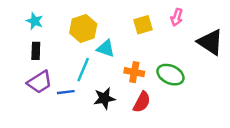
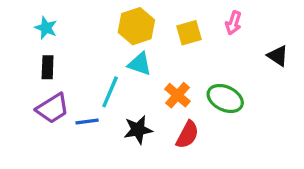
yellow hexagon: (83, 28) -> (136, 26), moved
black triangle: (210, 42) -> (278, 56), size x0.6
orange cross: (134, 72) -> (177, 95), turned 30

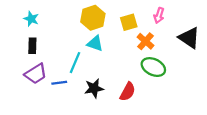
black triangle: (278, 56) -> (189, 38), size x1.5
orange cross: (177, 95) -> (146, 41), moved

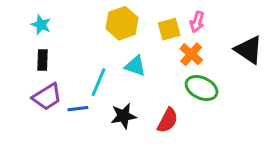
pink arrow: (159, 15) -> (197, 22), moved
cyan triangle: (95, 43) -> (135, 66), moved

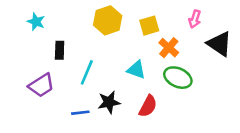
pink arrow: (197, 22) -> (195, 19), moved
black rectangle: (43, 60) -> (60, 50), moved
cyan triangle: (135, 66) -> (136, 70), moved
blue line: (78, 109) -> (80, 113), moved

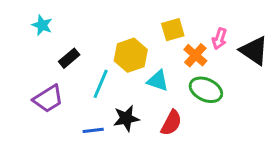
pink arrow: (195, 19) -> (219, 39), moved
yellow hexagon: (108, 20) -> (131, 55), moved
black rectangle: (60, 50) -> (69, 58), turned 48

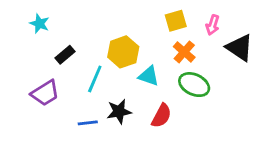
yellow square: (173, 30) -> (176, 21), moved
pink arrow: (219, 39) -> (213, 25), moved

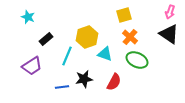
pink arrow: (213, 25) -> (170, 12), moved

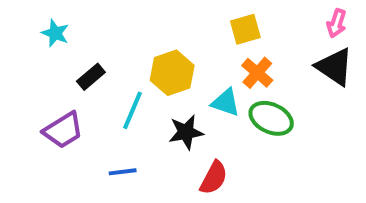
cyan triangle: (105, 54) -> (226, 102), moved
black star: (84, 79) -> (186, 132), moved
red semicircle: (114, 82) -> (214, 178), moved

